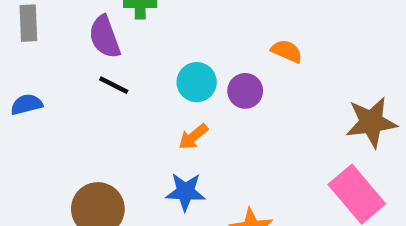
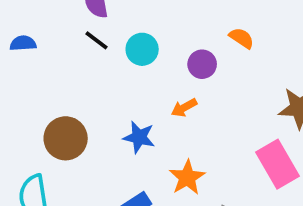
cyan circle: (197, 82) -> (142, 49), moved
orange arrow: (193, 137) -> (184, 108), moved

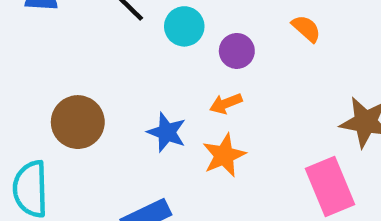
purple circle: (202, 64) -> (237, 51), moved
orange star: (187, 177) -> (224, 155), moved

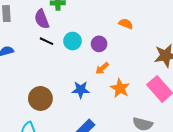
orange star: (224, 155) -> (120, 88), moved

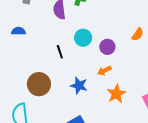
orange semicircle: (126, 24) -> (138, 34), turned 88
black line: (46, 41) -> (60, 52), moved, turned 32

